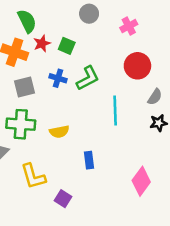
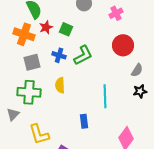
cyan line: (115, 111) -> (105, 96), moved
yellow semicircle: (59, 132) -> (60, 85), moved, turned 98

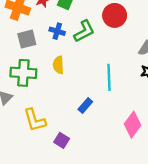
red circle: (123, 45) -> (115, 15), moved
blue rectangle: (84, 121) -> (85, 105), turned 48

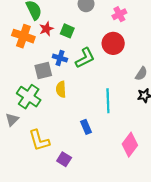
gray square: (27, 39) -> (43, 71), moved
green cross: (23, 73) -> (29, 97), turned 30
blue rectangle: (85, 105) -> (86, 127), turned -64

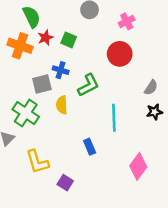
green L-shape: (85, 58) -> (88, 85), moved

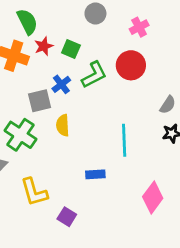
blue cross: (61, 70) -> (61, 84), turned 35
green L-shape: (88, 85) -> (94, 75), moved
blue rectangle: (90, 147) -> (95, 174), turned -70

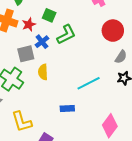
red star: (44, 46) -> (29, 24), moved
red circle: (131, 65) -> (113, 31), moved
cyan line: (124, 140) -> (89, 83), turned 65

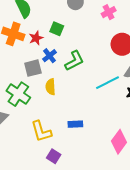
green L-shape: (66, 35) -> (74, 61), moved
cyan line: (89, 83) -> (108, 83), moved
yellow L-shape: (22, 122) -> (41, 131), moved

